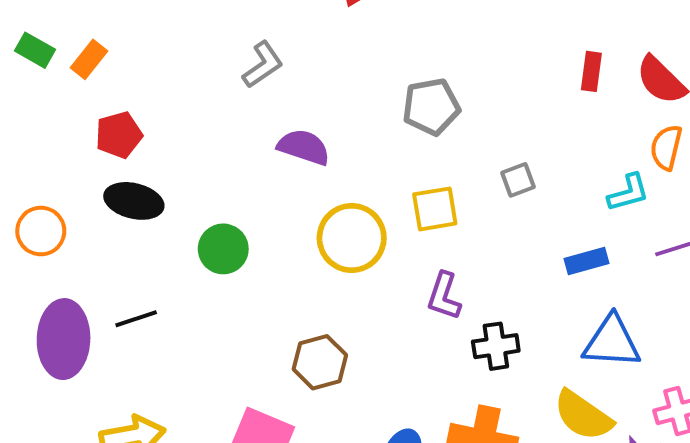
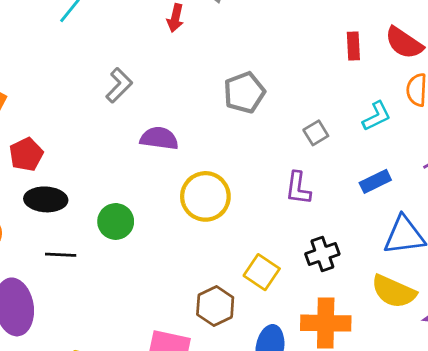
cyan L-shape: (628, 193) -> (377, 116), moved
yellow square: (435, 209) -> (262, 272), moved, turned -36
purple L-shape: (444, 296) -> (298, 188), moved
black line: (136, 319) -> (61, 255), moved, turned 32
brown hexagon: (320, 362) -> (215, 306), moved

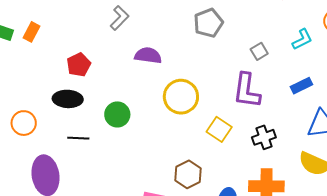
red pentagon: (26, 154) -> (79, 65), moved
purple L-shape: (298, 188) -> (247, 91), size x1.5
yellow square: (262, 272) -> (219, 129), moved

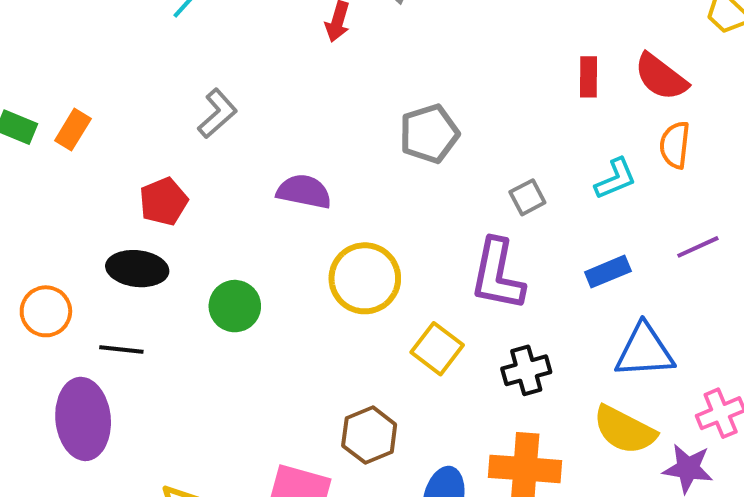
gray L-shape: (120, 18) -> (217, 113), moved
black line: (78, 138) -> (121, 349), moved

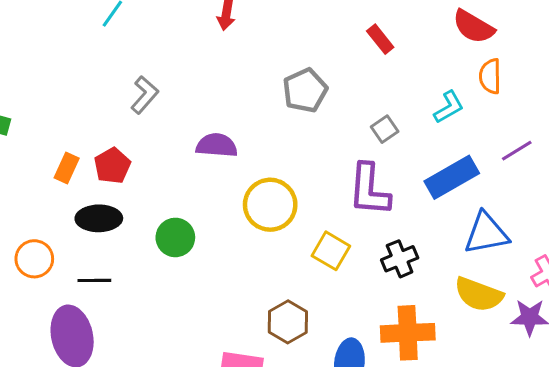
red rectangle: (588, 77) -> (380, 39), moved, turned -32
orange rectangle: (73, 130) -> (67, 168), moved
blue rectangle: (608, 272) -> (452, 177), size x1.6

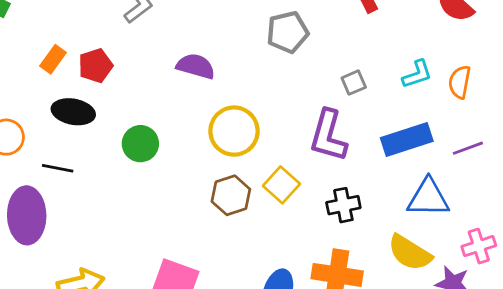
orange semicircle: (490, 76) -> (460, 82), moved
purple line: (517, 151) -> (468, 148), moved
brown hexagon: (288, 322) -> (231, 195), moved

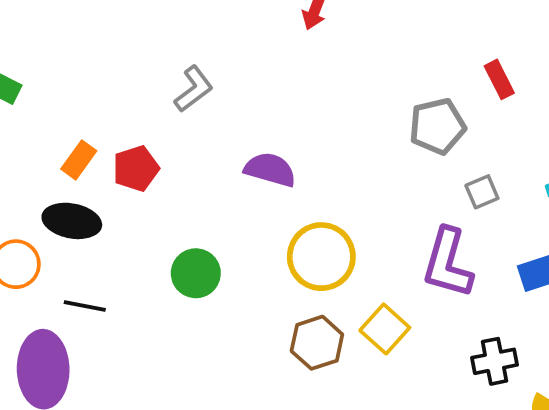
gray pentagon: (288, 32) -> (437, 126), moved
black ellipse: (73, 112) -> (72, 221), moved
black cross: (343, 205) -> (495, 361), moved

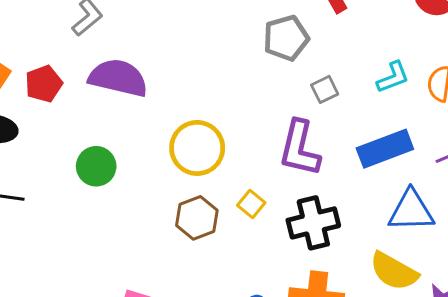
purple semicircle: (270, 170) -> (118, 78), moved, size x1.4
yellow square: (385, 329) -> (251, 204), size x0.7
black cross: (495, 361) -> (313, 223), moved, size x1.4

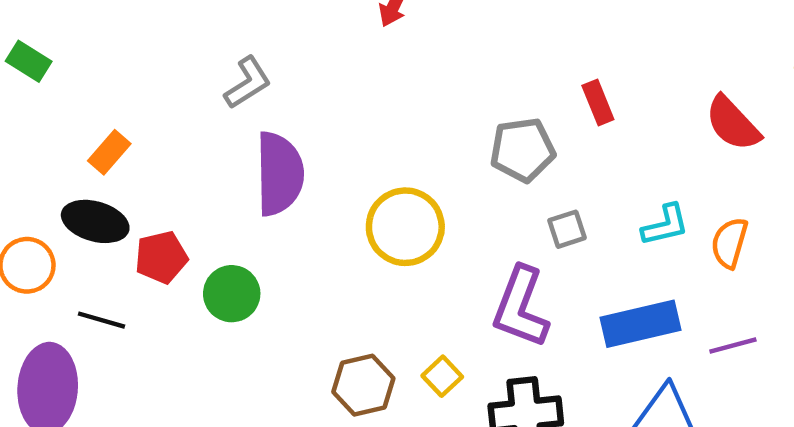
purple semicircle: (118, 78) -> (279, 174), turned 68
red pentagon: (44, 84) -> (161, 257), moved
yellow circle: (197, 148) -> (405, 227), moved

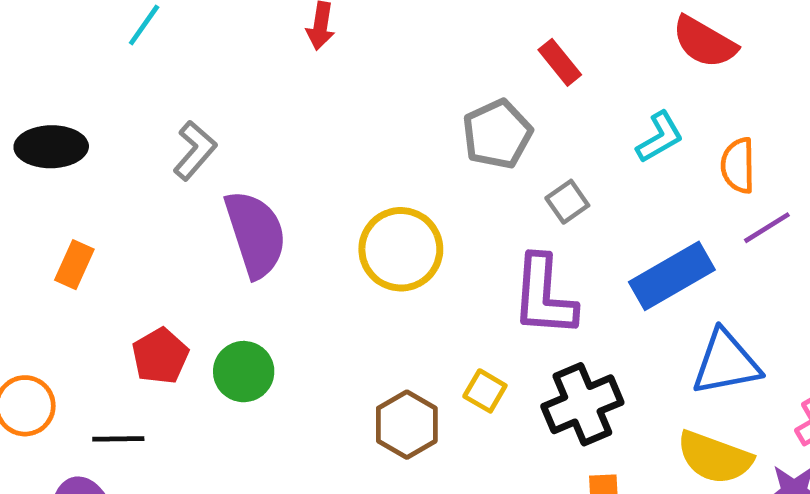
black ellipse: (95, 221) -> (51, 147), moved
cyan L-shape: (665, 225) -> (660, 137), moved
purple line: (733, 345) -> (767, 228), moved

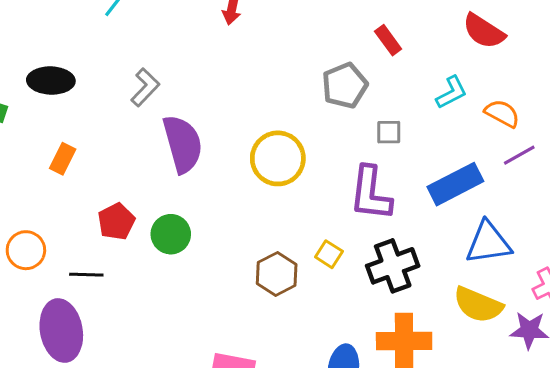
orange semicircle: (738, 165) -> (502, 113), turned 117
gray square: (567, 202) -> (389, 132), turned 32

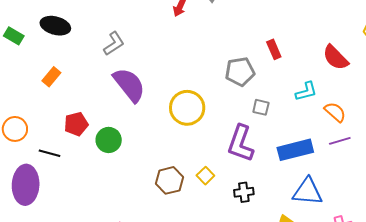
purple semicircle: (183, 144) -> (129, 85), turned -36
black cross: (393, 266) -> (244, 192), size x0.6

